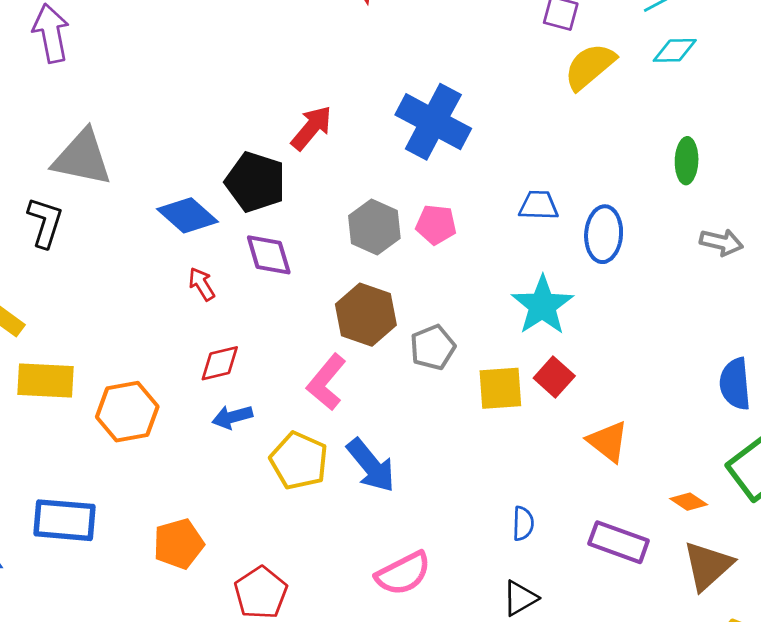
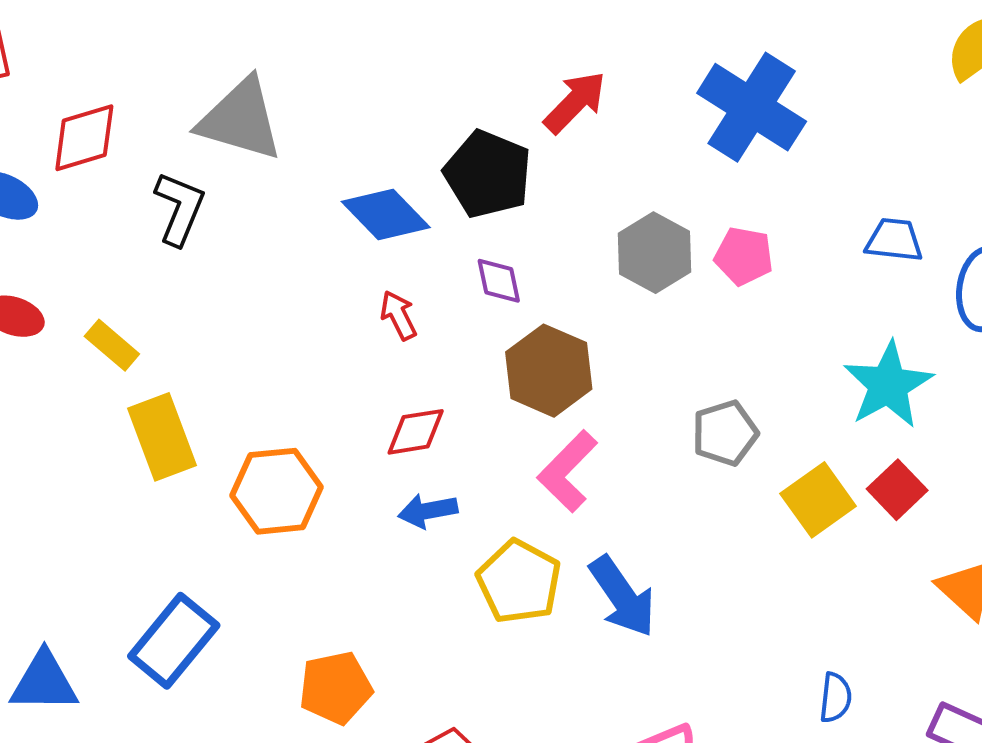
purple diamond: (269, 255) -> (499, 281), size x0.7
brown hexagon: (366, 315) -> (549, 371), moved
yellow rectangle: (45, 381) -> (162, 437), turned 62
yellow square: (500, 388) -> (818, 500), turned -36
blue rectangle: (65, 520) -> (174, 641), turned -60

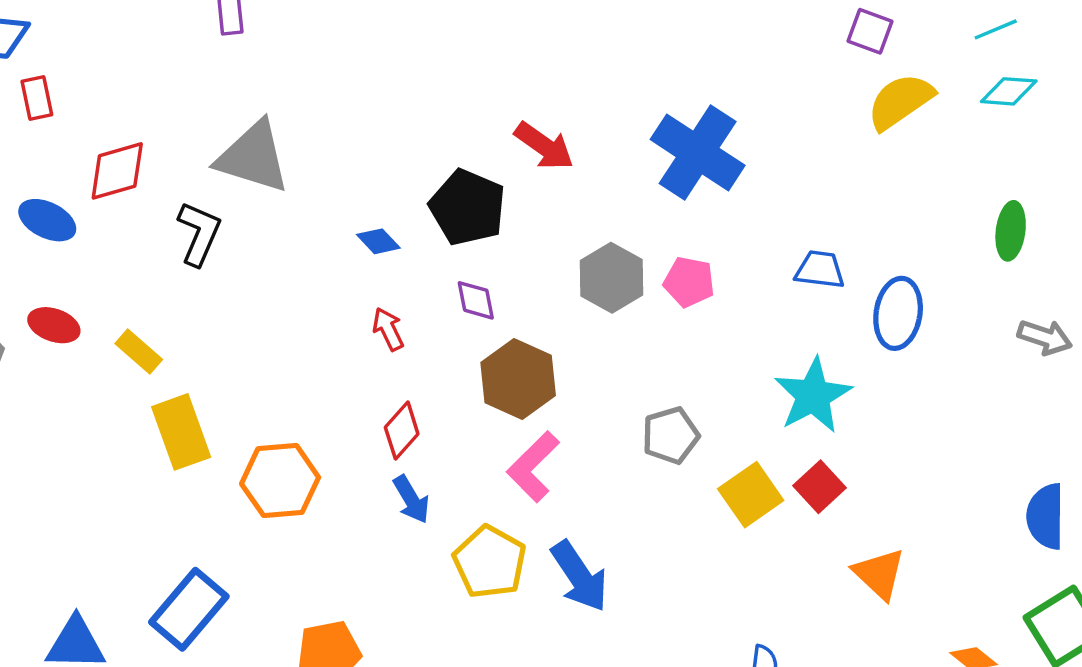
red arrow: (575, 102) -> (544, 146), turned 80
blue diamond: (386, 215) -> (378, 241), size x0.6
red diamond: (416, 432) -> (402, 431), turned -40
blue arrow: (428, 511) -> (411, 499), turned -111

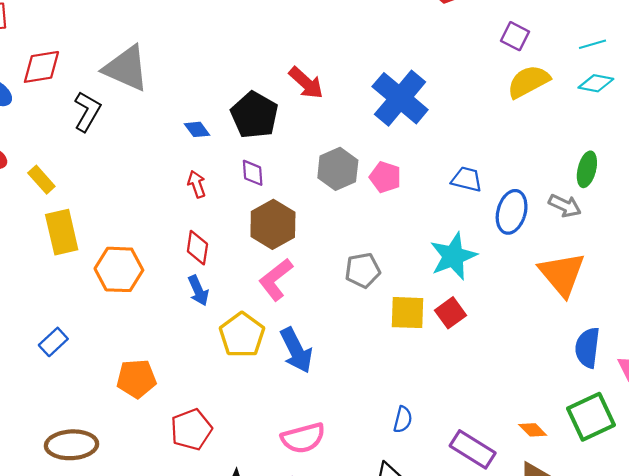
gray arrow: (1045, 337) -> (565, 206), moved
red diamond: (402, 431) -> (197, 248), turned -40
yellow square: (751, 495) -> (408, 313), turned 30
orange triangle: (879, 574) -> (562, 274), moved, size x1.4
blue rectangle: (189, 609) -> (53, 342), size x0.6

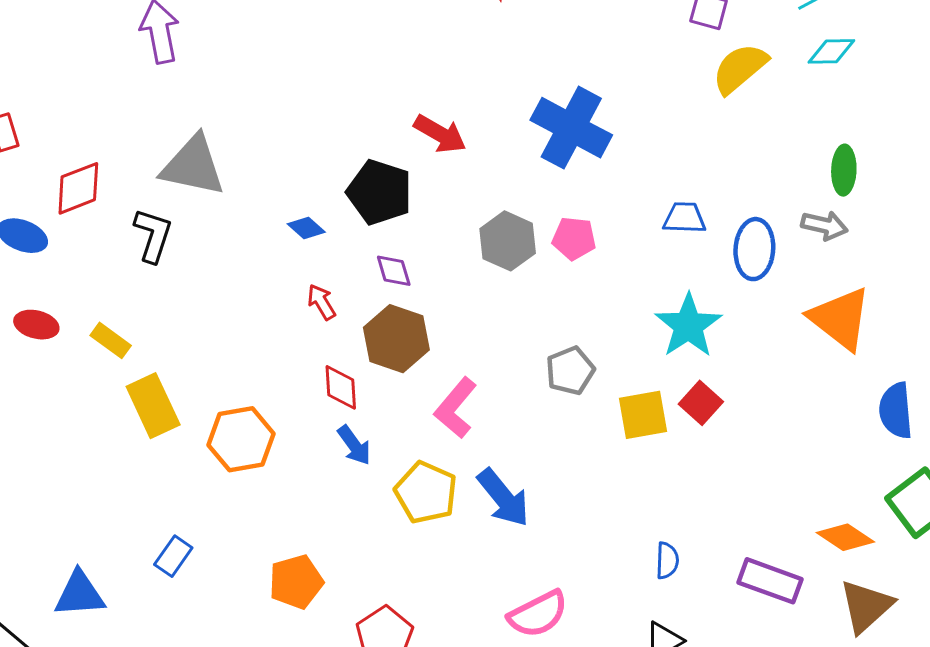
brown hexagon: (273, 224) -> (396, 339), moved
orange diamond: (533, 430) -> (845, 537), size x1.4

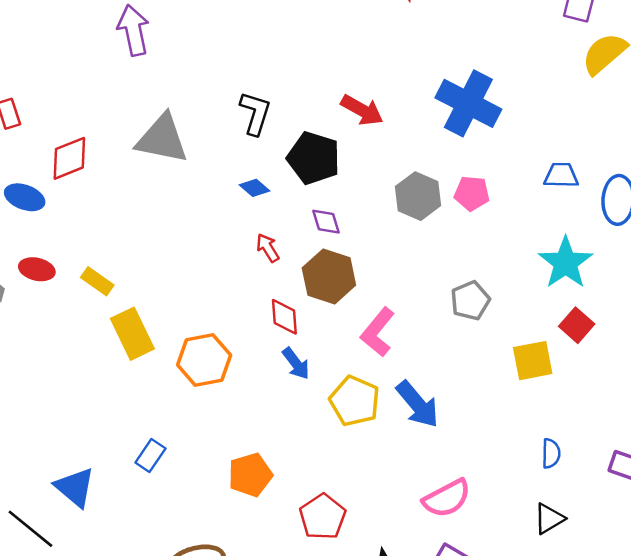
black L-shape: (153, 235) -> (255, 113), moved
yellow square: (643, 415) -> (533, 361), moved
blue triangle: (80, 594) -> (75, 487), turned 45

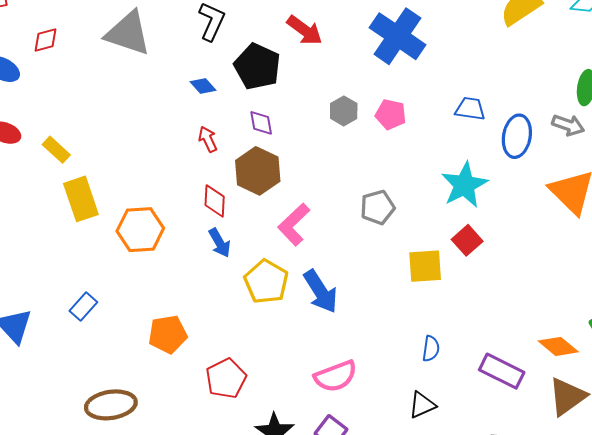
red diamond: (69, 158) -> (46, 40), size x0.7
gray hexagon: (418, 196) -> (344, 111), size x0.7

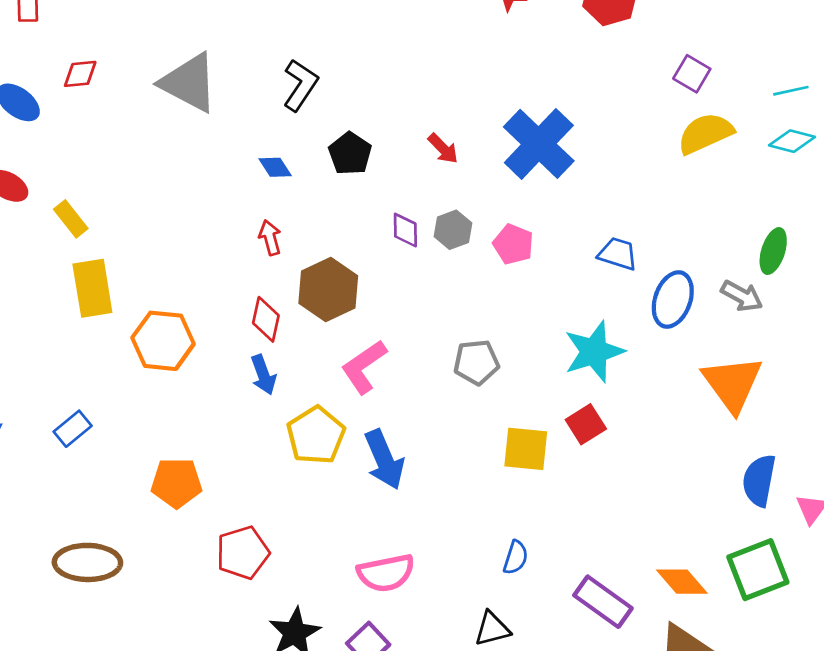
red arrow: (305, 30) -> (443, 149), moved, size x0.7
black pentagon: (257, 67) -> (350, 154), size x0.7
purple diamond: (261, 123) -> (405, 230), moved

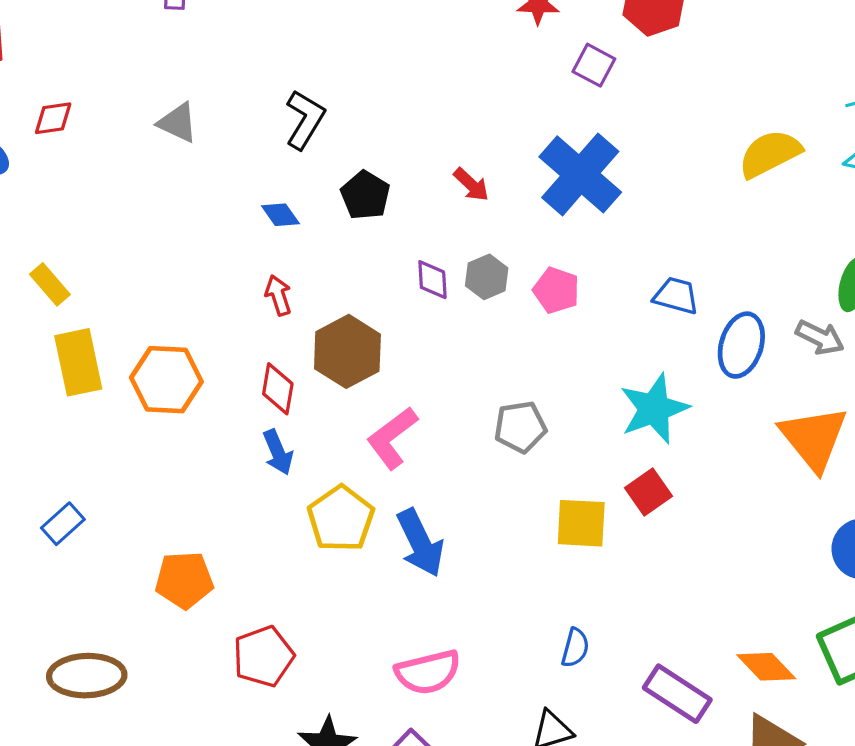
purple square: (692, 74) -> (594, 65), moved
gray triangle: (189, 83) -> (178, 123), size x0.6
orange hexagon: (163, 341) -> (166, 380), moved

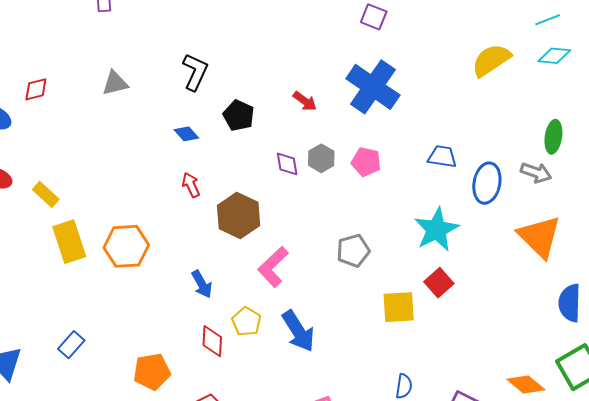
gray triangle: (178, 123) -> (115, 83), turned -32
red diamond: (278, 389) -> (212, 341), moved
yellow pentagon: (341, 519) -> (246, 322), size x0.7

